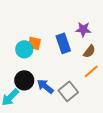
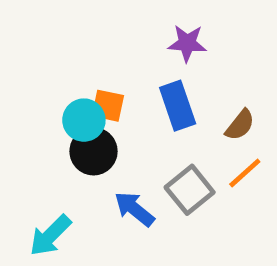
purple star: (83, 29) -> (187, 43), moved
black circle: (24, 80) -> (94, 151), moved
gray square: (68, 91) -> (190, 190), moved

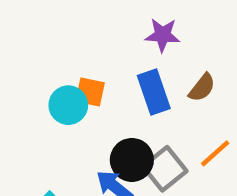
brown semicircle: (240, 125) -> (202, 88), moved
black circle: (94, 151) -> (132, 160), moved

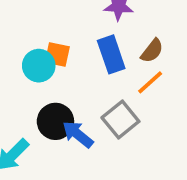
orange line: (215, 153) -> (150, 82), moved
black circle: (132, 160) -> (55, 121), moved

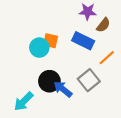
brown semicircle: (152, 51) -> (103, 25), moved
blue rectangle: (111, 54) -> (83, 41), turned -45

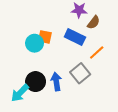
black circle: (49, 81) -> (36, 82), moved
blue arrow: (63, 89) -> (56, 82), turned 42

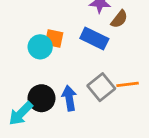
orange line: (97, 53) -> (128, 84), moved, turned 35

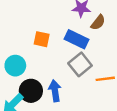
cyan circle: (40, 47) -> (15, 66), moved
gray square: (101, 87) -> (80, 64), moved

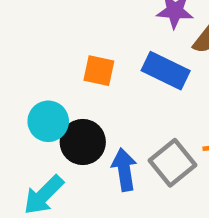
gray square: (80, 64) -> (173, 163), moved
black circle: (31, 91) -> (83, 142), moved

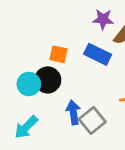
black circle: (83, 142) -> (48, 80), moved
gray square: (173, 163) -> (92, 120), moved

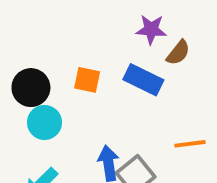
black circle: (48, 80) -> (31, 88), moved

